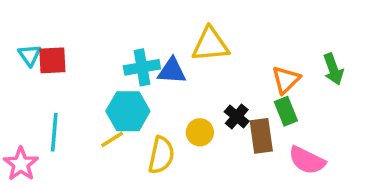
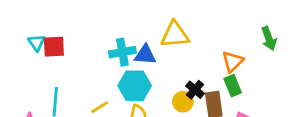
green arrow: (333, 69) -> (269, 39), moved
cyan hexagon: (128, 111) -> (135, 86), moved
yellow circle: (200, 132) -> (183, 102), moved

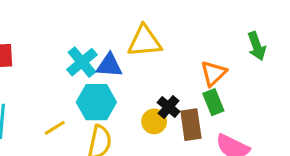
cyan cross: (122, 52) -> (82, 62), turned -30

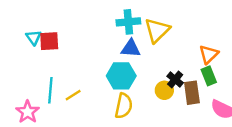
yellow triangle: (144, 41) -> (157, 30), turned -40
cyan cross: (82, 62) -> (128, 22), moved, turned 35
yellow line: (55, 128) -> (73, 95), moved

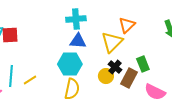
yellow triangle: (157, 30) -> (112, 42), moved
orange triangle: (209, 54) -> (127, 25), moved
brown rectangle: (192, 93) -> (129, 78), turned 36

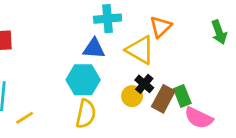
cyan cross: (76, 19) -> (108, 19), moved
yellow triangle: (112, 42) -> (140, 50), turned -45
green rectangle: (143, 64) -> (182, 96), moved
yellow line: (30, 80) -> (25, 118), moved

